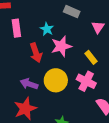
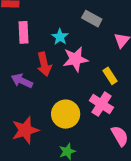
yellow circle: (56, 80) -> (66, 114), moved
purple arrow: (29, 84) -> (22, 81), moved

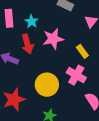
cyan star: (60, 37) -> (31, 21), moved

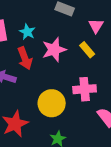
yellow rectangle: (82, 51) -> (87, 50), moved
pink cross: (76, 75) -> (85, 89), turned -30

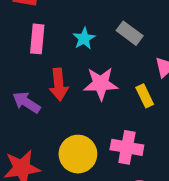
cyan star: (27, 32) -> (84, 38), moved

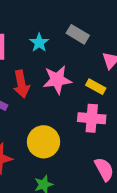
yellow rectangle: (145, 96) -> (96, 87), turned -30
pink cross: (127, 147) -> (92, 118), moved

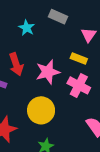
pink star: (57, 80) -> (48, 72), moved
pink cross: (92, 118) -> (79, 85), turned 30

